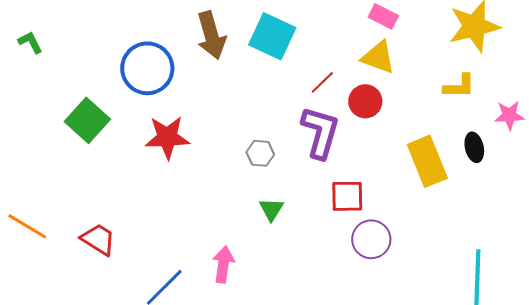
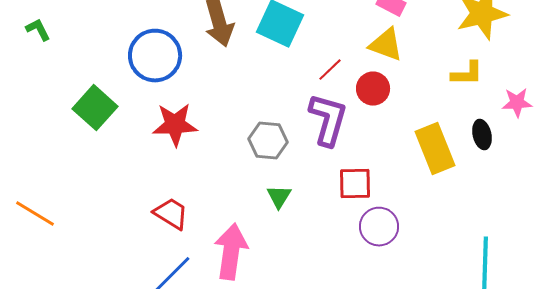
gray hexagon: (260, 153) -> (268, 141), size x1.4
red trapezoid: (98, 239) -> (171, 214), moved
pink arrow: (223, 264) -> (231, 252), size x1.5

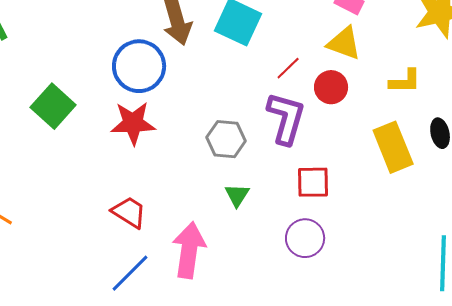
blue circle: (155, 56) -> (139, 66), moved
yellow L-shape: (467, 74) -> (405, 81), moved
purple circle: (379, 227) -> (305, 238), moved

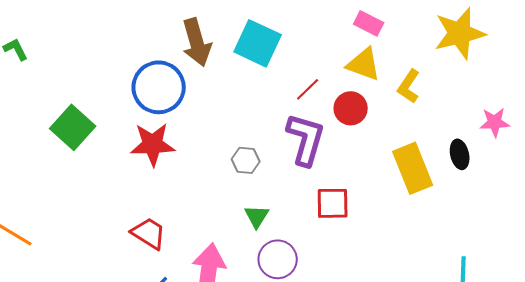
yellow L-shape: (405, 81) -> (409, 86), moved, turned 124
gray hexagon: (226, 139) -> (246, 160), size x0.7
purple circle: (305, 238) -> (278, 259), moved

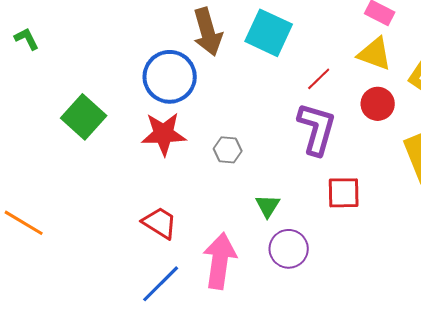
red circle: (351, 108) -> (378, 104), moved
gray hexagon: (246, 160) -> (228, 150), moved

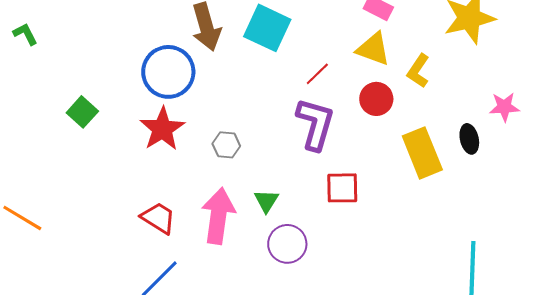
green square: (84, 117) -> (82, 112), size x0.7
red star: (164, 134) -> (162, 129), turned -30
pink arrow: (220, 261) -> (218, 216), moved

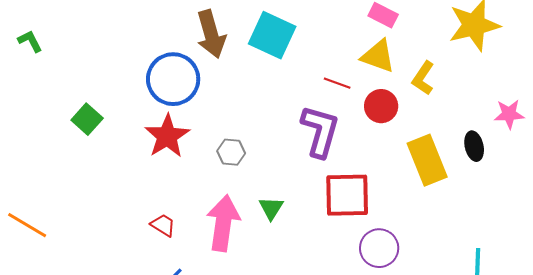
red line: (317, 74) -> (337, 83), moved, turned 64
red square: (342, 188) -> (347, 195), size x1.4
red trapezoid: (158, 218) -> (163, 225), size x0.7
purple circle: (287, 244) -> (379, 248), moved

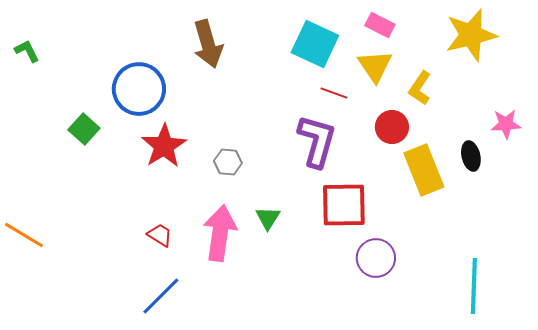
cyan square: (272, 35) -> (315, 44), moved
yellow triangle: (378, 56) -> (375, 66), turned 36
blue circle: (173, 79) -> (139, 89), moved
red circle: (381, 106) -> (392, 127), moved

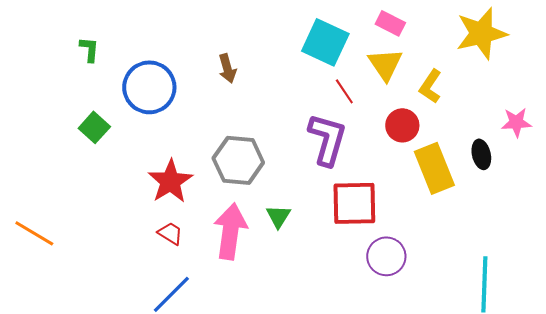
brown arrow: (208, 44) -> (227, 68), moved, size x0.6
green L-shape: (27, 51) -> (89, 49), moved, turned 32
red line: (334, 93) -> (344, 91), turned 36
red star: (164, 146) -> (170, 181), moved
gray hexagon: (228, 162) -> (238, 160), size x1.8

